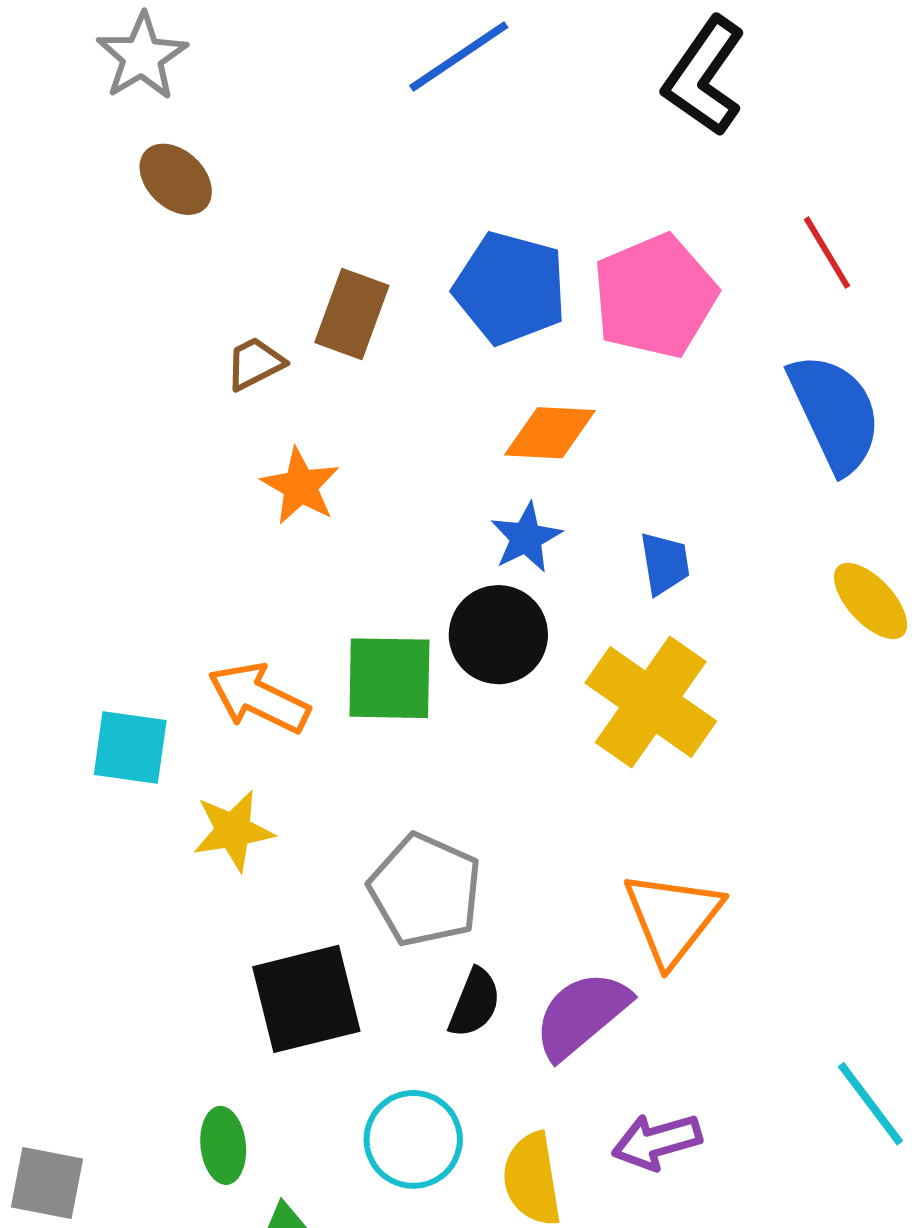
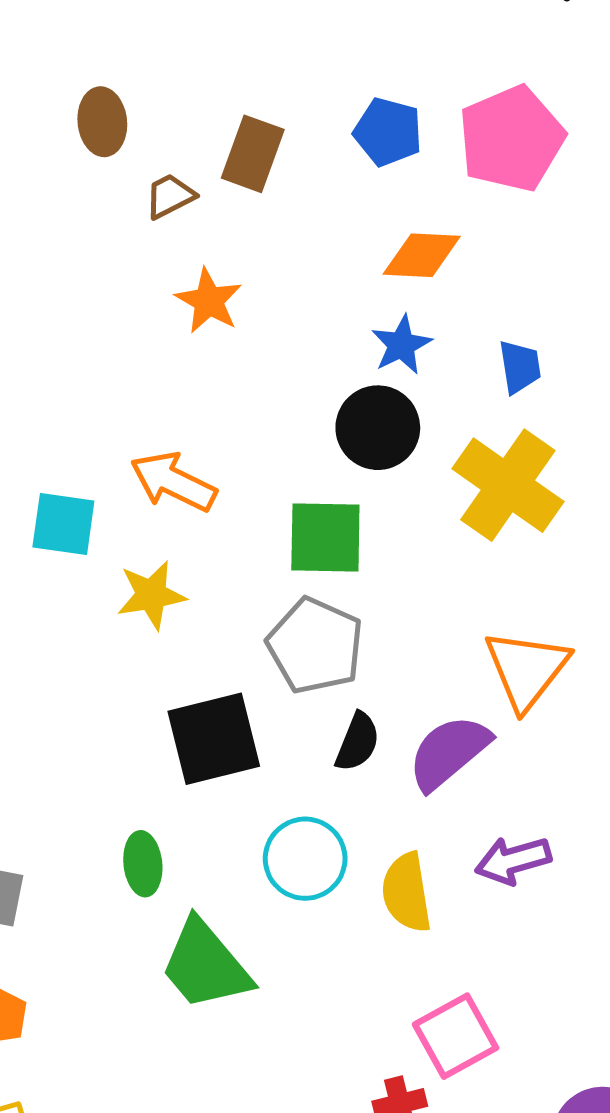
brown ellipse: (176, 179) -> (102, 122), moved, turned 40
blue pentagon: (510, 288) -> (388, 132), size x0.7
green square: (389, 678) -> (325, 538), moved

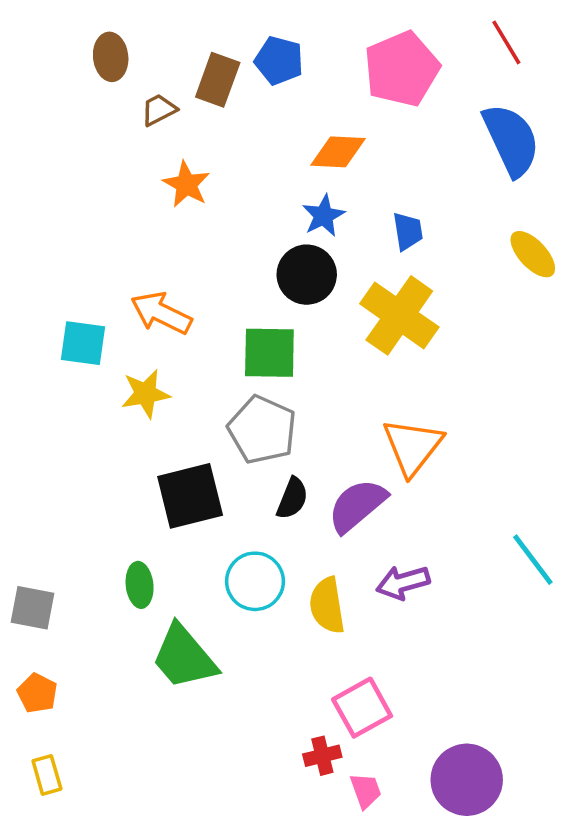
blue pentagon: (388, 132) -> (279, 60), moved

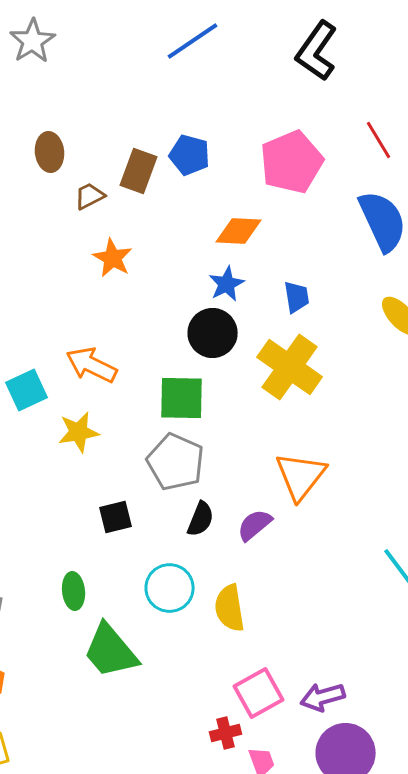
cyan square: (83, 343) -> (27, 390), turned -33
black square: (190, 496) -> (116, 517), size x0.6
purple semicircle: (357, 506) -> (255, 525), size x0.7
purple arrow: (403, 583) -> (323, 697), moved

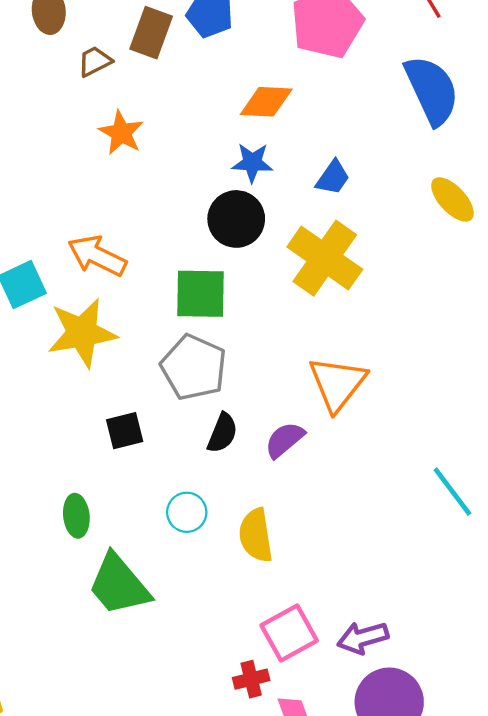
blue star: (227, 284) -> (252, 163), turned 30
blue trapezoid: (297, 297) -> (333, 178), turned 44
yellow star: (79, 432) -> (82, 333), size x1.5
cyan circle: (170, 588) -> (187, 512), size x0.7

